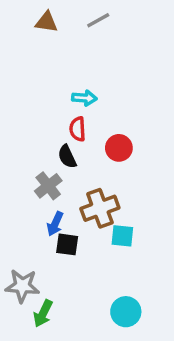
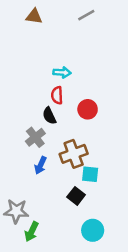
gray line: (98, 20) -> (86, 15), moved
black square: (67, 244) -> (76, 196), moved, turned 30

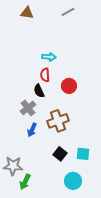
cyan square: (90, 174) -> (83, 154), moved

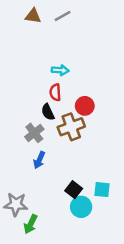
gray line: (68, 12) -> (63, 16), moved
brown cross: (58, 121) -> (71, 127), moved
cyan circle: (73, 181) -> (81, 207), moved

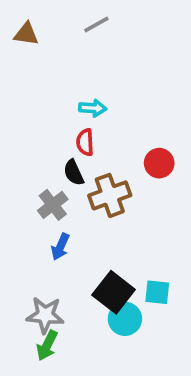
brown triangle: (33, 16) -> (26, 34), moved
red circle: (85, 106) -> (159, 163), moved
black square: (74, 190) -> (114, 292), size x1.5
gray star: (16, 204) -> (45, 315), moved

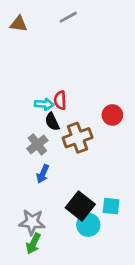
cyan arrow: (93, 108) -> (44, 104), moved

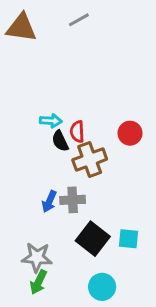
brown triangle: (19, 24) -> (21, 28), size x1.5
red semicircle: (60, 100) -> (77, 132), moved
gray cross: (37, 144) -> (73, 200), moved, turned 35
cyan circle: (88, 225) -> (102, 287), moved

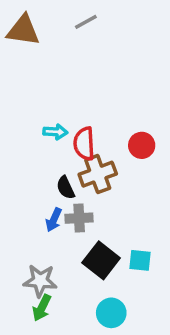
red semicircle: (77, 132) -> (84, 144), size x1.4
black semicircle: (60, 141) -> (66, 188), moved

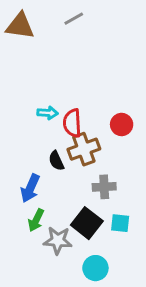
gray cross: (79, 218) -> (104, 187), moved
blue arrow: (54, 220) -> (30, 188), moved, size x1.4
gray star: (40, 281) -> (58, 241), moved
green arrow: (42, 308) -> (36, 220), moved

